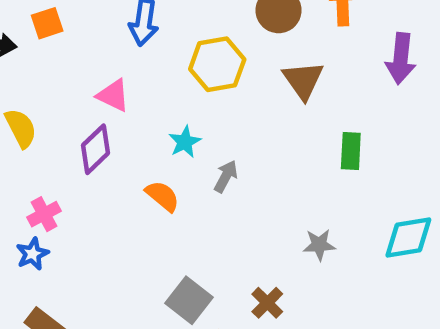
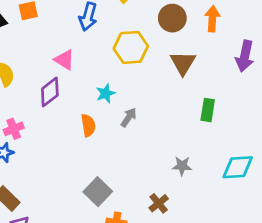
orange semicircle: (163, 196) -> (88, 125), turned 35
brown cross: (267, 303) -> (159, 203), moved

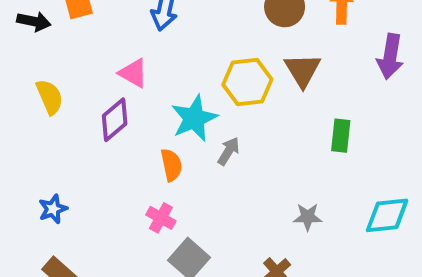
yellow hexagon: (131, 47) -> (247, 82), moved
cyan star: (106, 93) -> (194, 118), size x1.6
pink cross: (14, 129) -> (161, 218), moved, turned -36

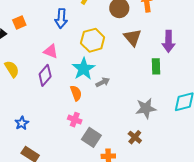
purple arrow: (390, 56) -> (169, 41), moved
yellow hexagon: (247, 82) -> (93, 40), moved
gray arrow: (229, 151) -> (103, 82), turned 40
gray star: (308, 217) -> (146, 108), size x1.5

